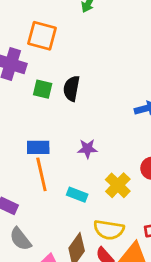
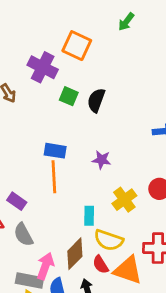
cyan rectangle: (77, 195) -> (89, 216), moved, turned 60

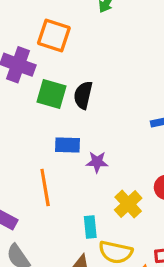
green square: (69, 96) -> (51, 94), size x1.4
blue rectangle: (55, 151) -> (67, 145), moved

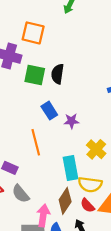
blue rectangle: (67, 145) -> (49, 111), turned 60
cyan rectangle: (90, 227) -> (70, 168), size x1.5

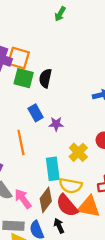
orange square: (33, 33) -> (19, 58), moved
red semicircle: (87, 205) -> (67, 206), size x1.6
pink arrow: (43, 215) -> (23, 199), moved, turned -48

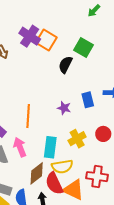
green square: (24, 78) -> (84, 47), moved
blue rectangle: (36, 113) -> (88, 100), moved
yellow semicircle: (71, 186) -> (62, 167), turned -35
pink arrow: (23, 199) -> (20, 147), moved

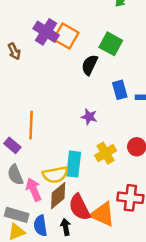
blue rectangle: (88, 100) -> (120, 90), moved
orange line: (28, 116) -> (31, 125), moved
pink arrow: (20, 147) -> (34, 190), moved
yellow semicircle: (62, 167) -> (55, 175), moved

